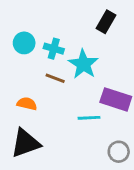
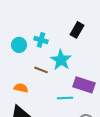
cyan cross: (54, 49) -> (41, 40), moved

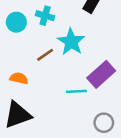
brown line: (41, 70) -> (45, 55), turned -56
purple rectangle: (84, 85) -> (101, 74), turned -60

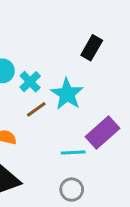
cyan cross: (45, 16) -> (30, 82), moved, turned 30
gray circle: (104, 123) -> (72, 190), moved

